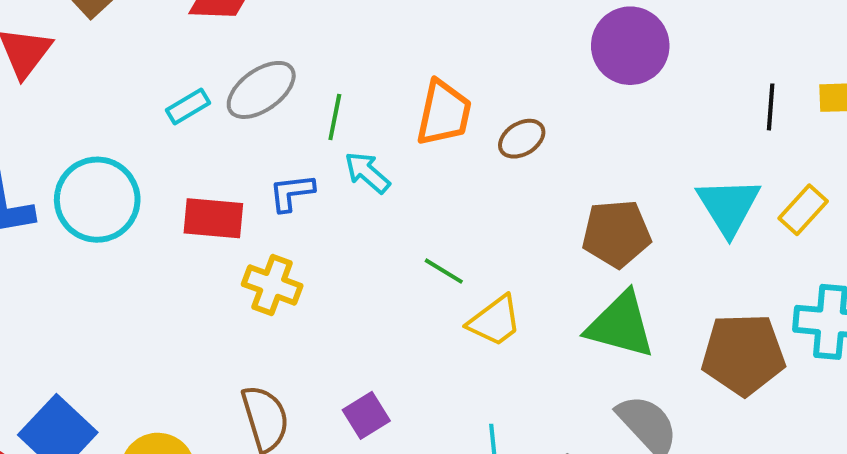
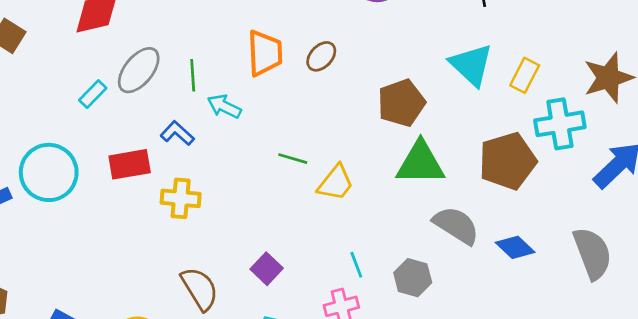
blue L-shape: (292, 193) -> (177, 133), turned 64
yellow rectangle: (803, 210) -> (525, 75), moved

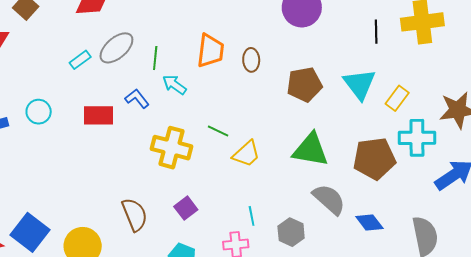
brown ellipse: (321, 56) -> (251, 60), turned -55
brown pentagon: (401, 103) -> (304, 84), moved
cyan circle: (49, 172) -> (39, 112), size x0.6
yellow cross: (181, 198) -> (172, 148), moved, size x1.4

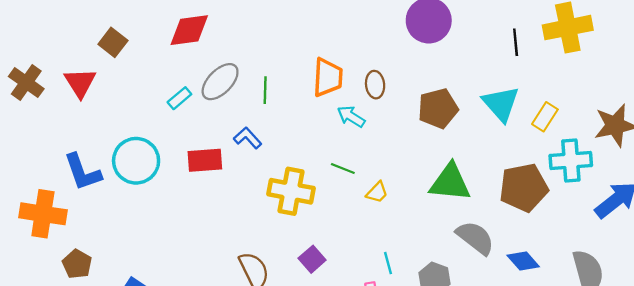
cyan arrow: (174, 85) -> (351, 117), moved
cyan circle: (39, 112) -> (136, 161), size x1.6
yellow trapezoid: (246, 154) -> (377, 192), size x0.7

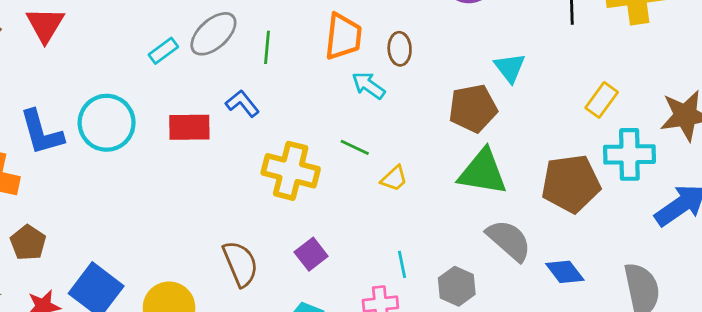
cyan triangle: (501, 104) -> (510, 68), moved, size x0.7
brown pentagon: (438, 108) -> (473, 108), moved

